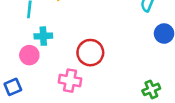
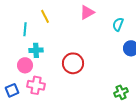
pink cross: (70, 81) -> (36, 85), moved

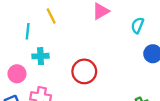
pink circle: (25, 65) -> (17, 74), moved

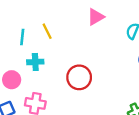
yellow line: (51, 16) -> (47, 31), moved

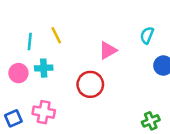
pink triangle: (96, 17) -> (108, 50), moved
pink circle: (12, 80) -> (18, 73), moved

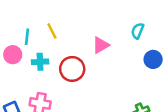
pink circle: (18, 73) -> (13, 55), moved
red circle: (90, 84) -> (72, 69), moved

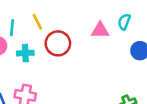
pink triangle: (101, 45) -> (100, 30), moved, turned 30
red circle: (72, 69) -> (58, 43), moved

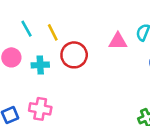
cyan line: (12, 28) -> (26, 29), moved, turned -35

